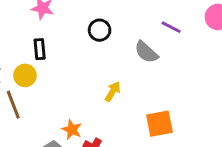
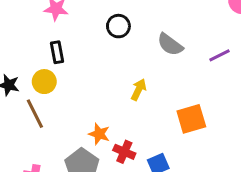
purple line: (171, 27) -> (219, 55), moved, turned -48

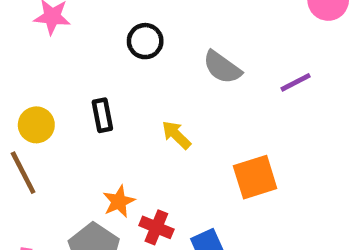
black rectangle: (57, 52) -> (102, 115), moved
yellow arrow: (139, 90) -> (176, 135), turned -70
orange star: (99, 134) -> (119, 201), turned 30

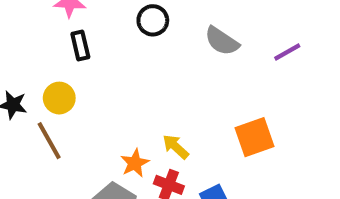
black rectangle: (102, 115) -> (80, 45), moved
yellow arrow: (176, 135) -> (176, 147), moved

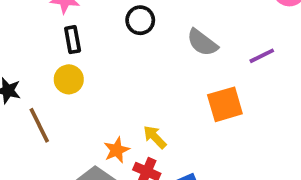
yellow circle: (59, 98) -> (69, 79), moved
orange square: (255, 137) -> (225, 104), moved

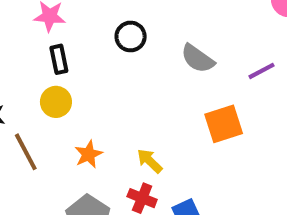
orange star: (117, 150) -> (88, 154), moved

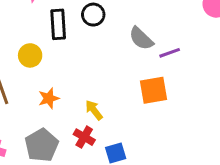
black rectangle: (59, 59) -> (58, 24), moved, size x1.4
purple line: (261, 71) -> (170, 53), moved

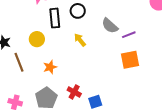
orange square: (153, 90) -> (130, 60), moved
yellow arrow: (94, 110) -> (80, 40), moved

